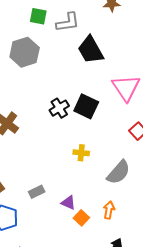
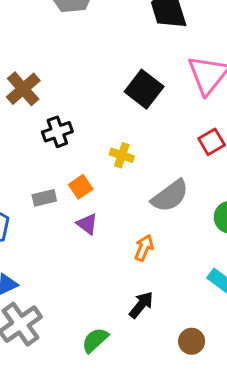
black cross: (59, 108) -> (57, 132), moved
orange square: (81, 218) -> (81, 187), moved

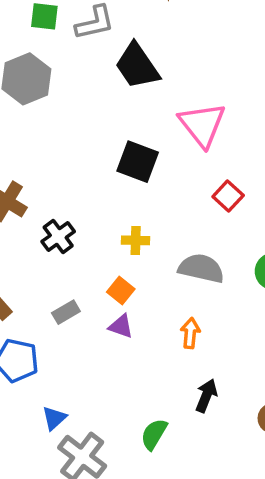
orange square: (81, 187) -> (121, 290), moved
gray semicircle: (170, 196) -> (201, 268), turned -114
green semicircle: (95, 340) -> (154, 434), moved

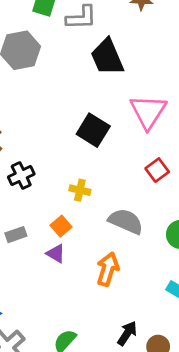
orange arrow: (190, 333) -> (108, 269), size x1.4
black arrow: (206, 396) -> (127, 333), moved

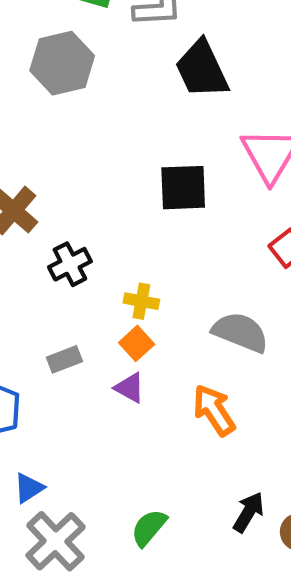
black square: (93, 130) -> (183, 188), turned -32
yellow cross: (80, 190) -> (141, 301), moved
orange arrow: (108, 269) -> (214, 410), turned -48

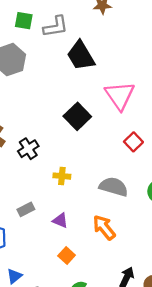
black square: (183, 188) -> (77, 116), turned -36
black cross: (70, 264) -> (28, 149), moved
orange square: (137, 343) -> (67, 255), moved

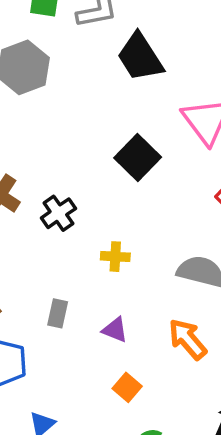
gray rectangle: (26, 209) -> (58, 313), turned -49

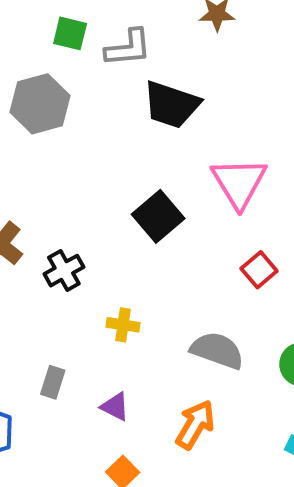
black trapezoid: (140, 57) -> (171, 105), turned -44
orange arrow: (188, 339) -> (195, 425), turned 66

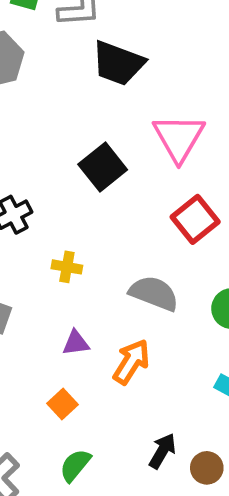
red square: (259, 270) -> (195, 219), size x1.4
purple triangle: (115, 407) -> (76, 343), moved, turned -36

